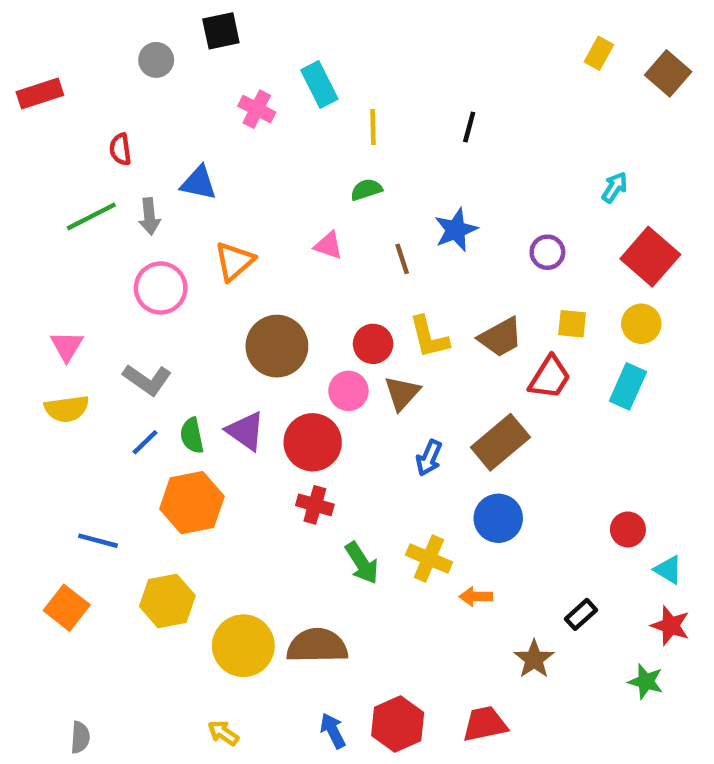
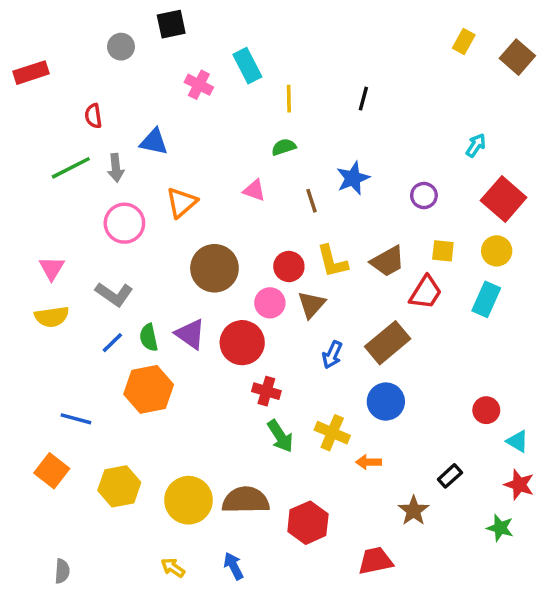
red cross: (315, 505) -> (266, 391), moved
yellow hexagon: (167, 601) -> (119, 486), moved
red hexagon: (398, 724) -> (308, 523), moved
blue arrow: (333, 731) -> (234, 566), moved

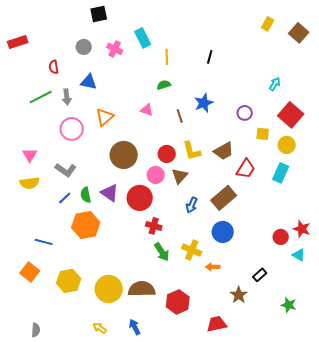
gray circle: (121, 47) -> (84, 47), moved
yellow square: (443, 251) -> (263, 134), moved
red star: (519, 485) -> (302, 229), moved

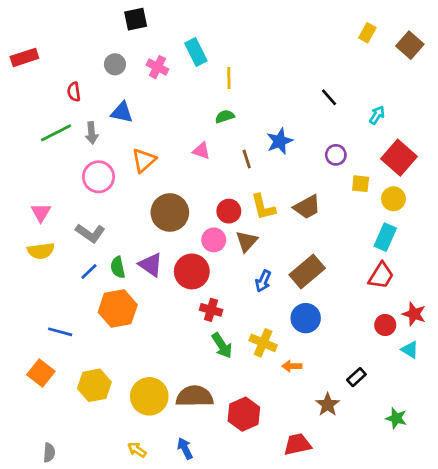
black line: (210, 57) -> (329, 97), moved, turned -56
red trapezoid: (246, 169) -> (381, 276), moved

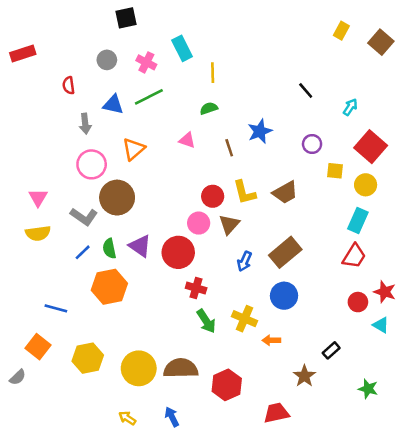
green line: (56, 133) -> (149, 97), moved
brown circle: (170, 212) -> (117, 198), moved
gray semicircle: (49, 453) -> (18, 377), moved, turned 42

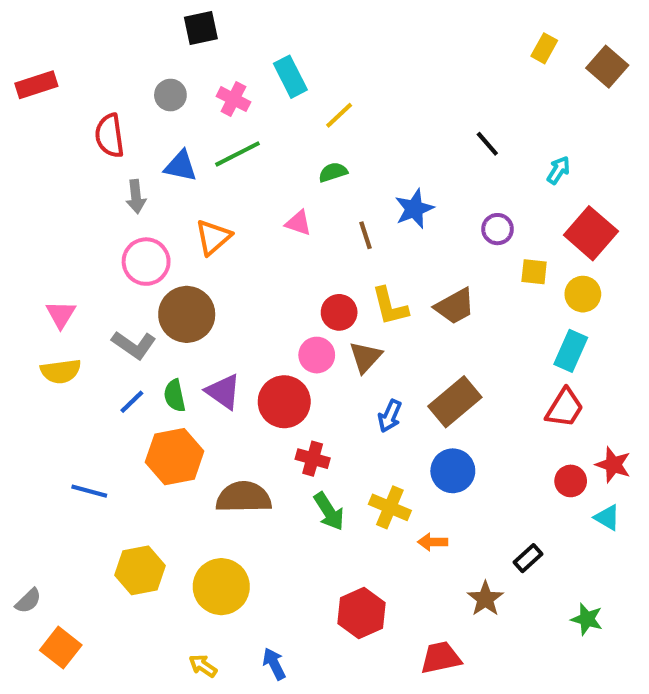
yellow line: (213, 73) -> (339, 115), turned 48
red semicircle: (69, 85) -> (110, 136), size x1.5
orange square: (38, 347) -> (61, 648), moved
brown semicircle: (181, 368) -> (244, 497), moved

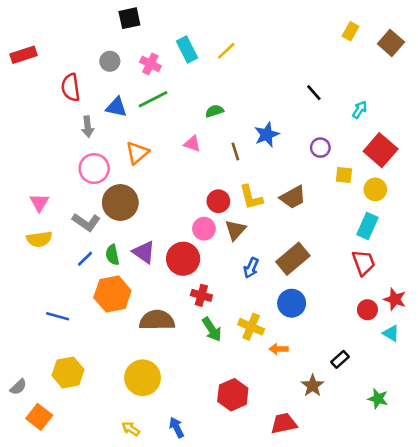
yellow line: (339, 115) -> (226, 51), moved
red trapezoid: (565, 408) -> (364, 263), turned -52
yellow hexagon: (140, 570) -> (68, 373), moved

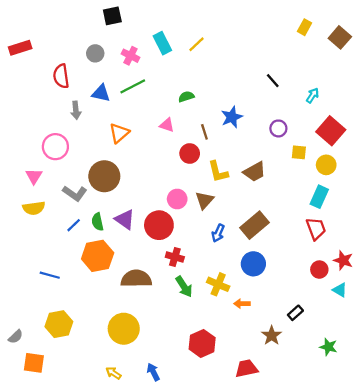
pink circle: (94, 169) -> (55, 147), moved
red circle: (218, 201) -> (190, 153), moved
orange square: (39, 417) -> (34, 363), turned -30

